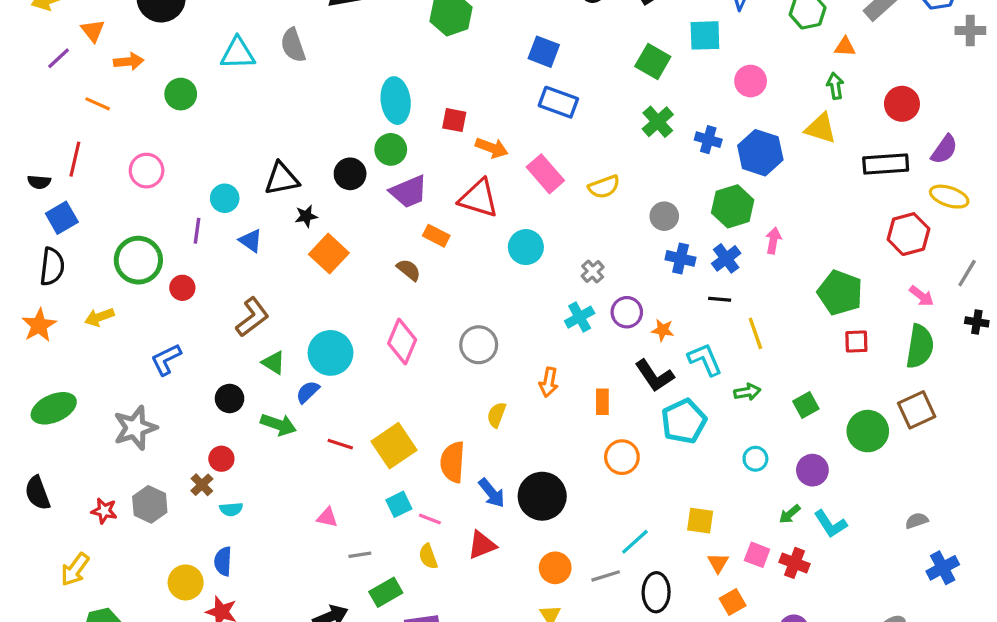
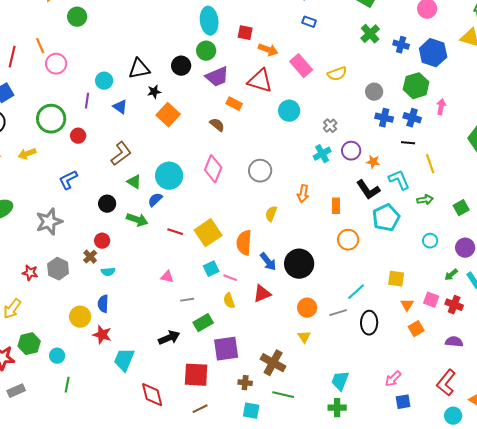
blue rectangle: (558, 102) -> (309, 22), size x0.6
orange line: (98, 104) -> (40, 46), moved, turned 42
blue cross: (726, 258) -> (412, 118), turned -36

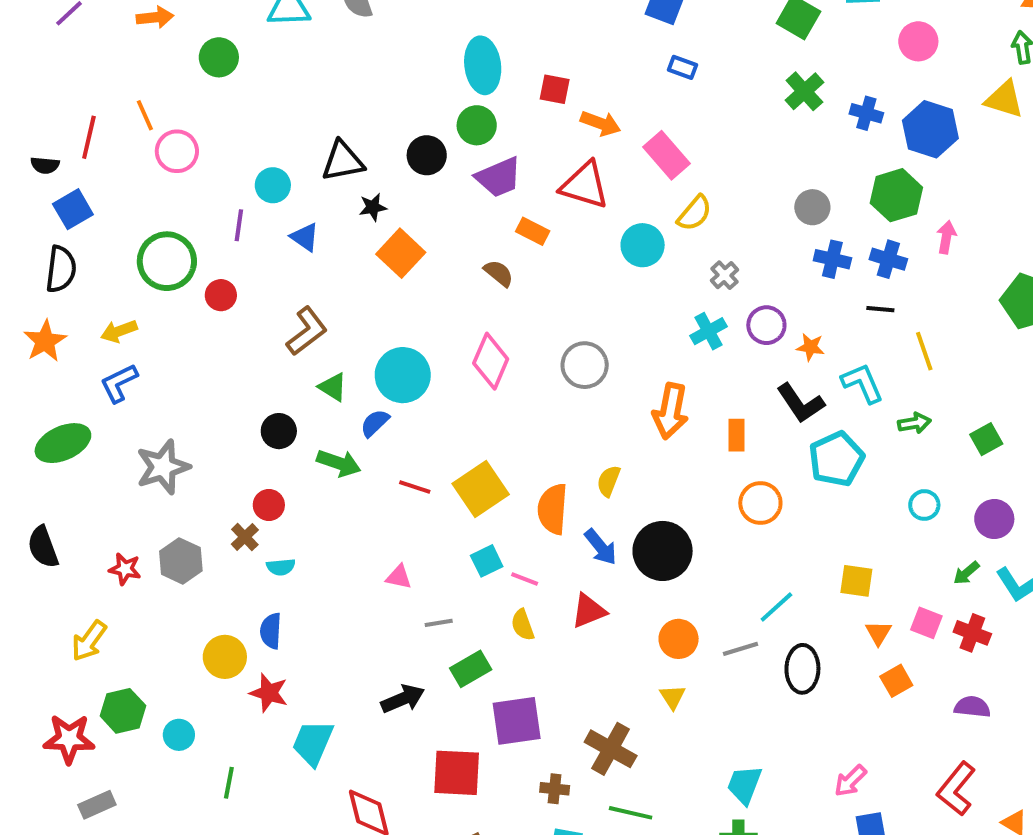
yellow semicircle: (337, 74) -> (695, 213), moved, turned -30
blue L-shape: (68, 180) -> (119, 383), moved
orange arrow: (303, 194) -> (671, 411), size x1.5
yellow semicircle: (271, 214) -> (609, 481), moved
green line: (67, 385) -> (229, 783), moved

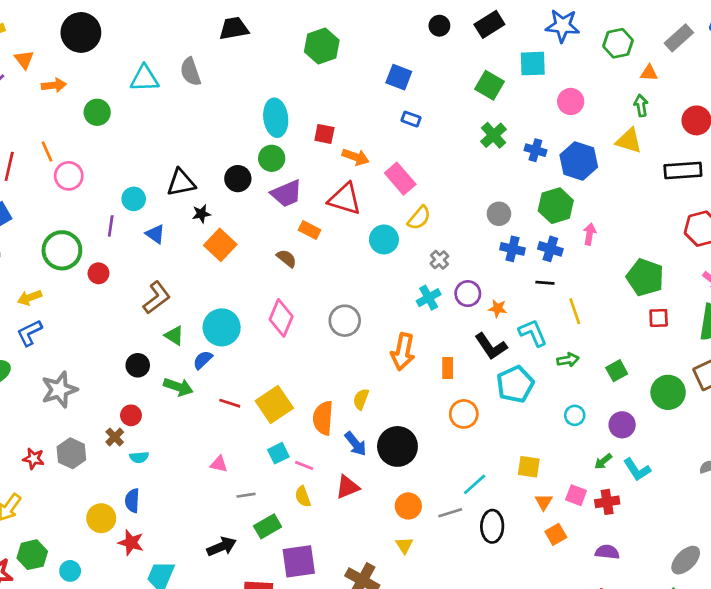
red cross: (972, 633) -> (607, 502), turned -30

